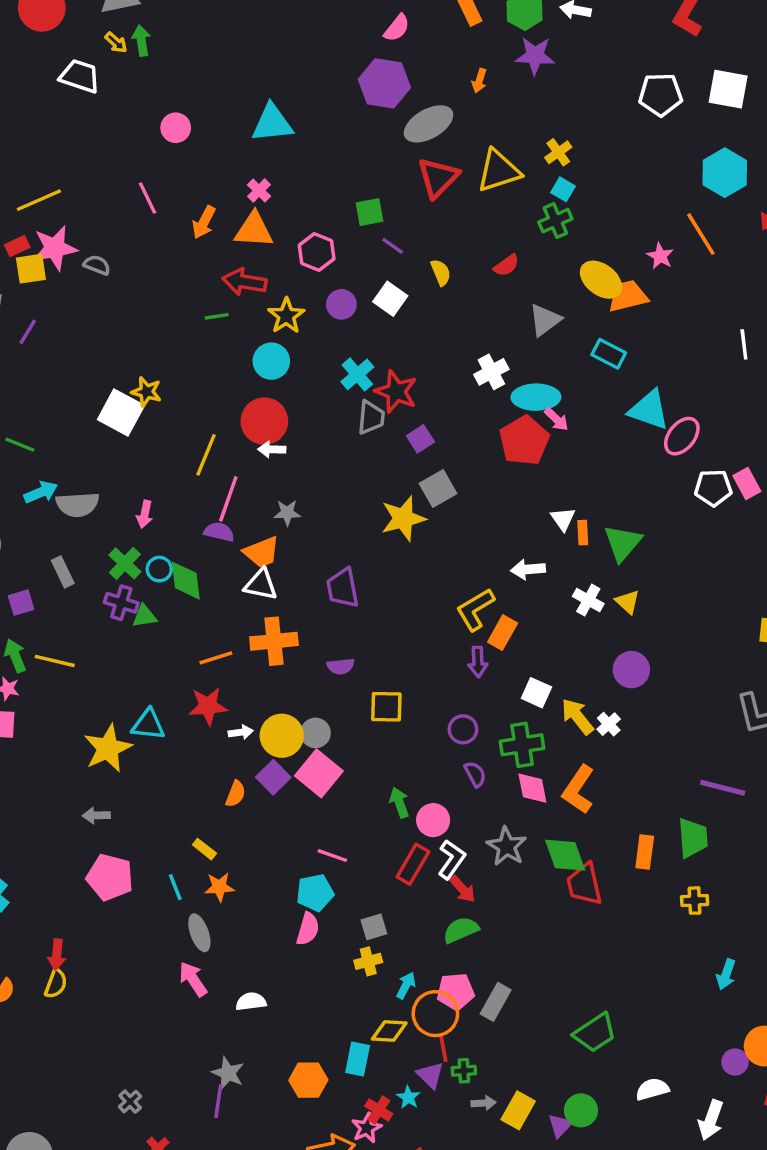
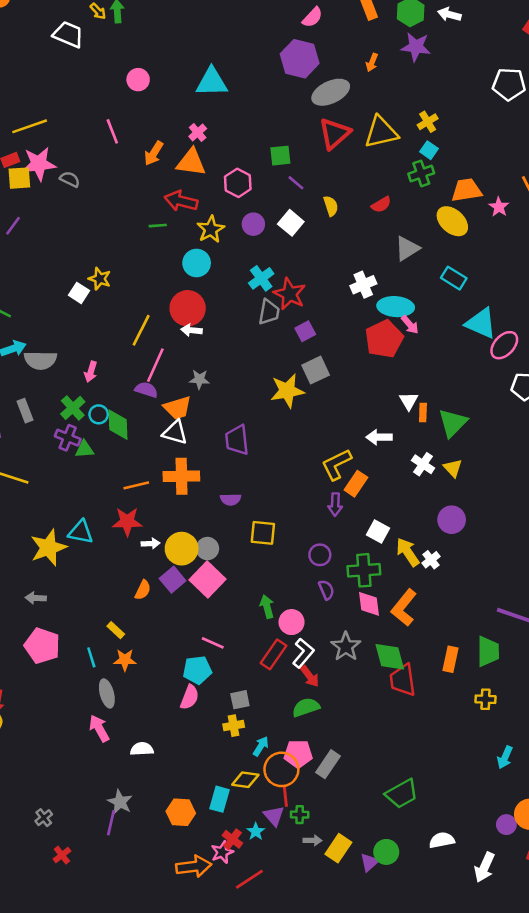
orange trapezoid: (628, 296) -> (467, 190), moved
white square: (121, 413) -> (79, 293), size x0.6

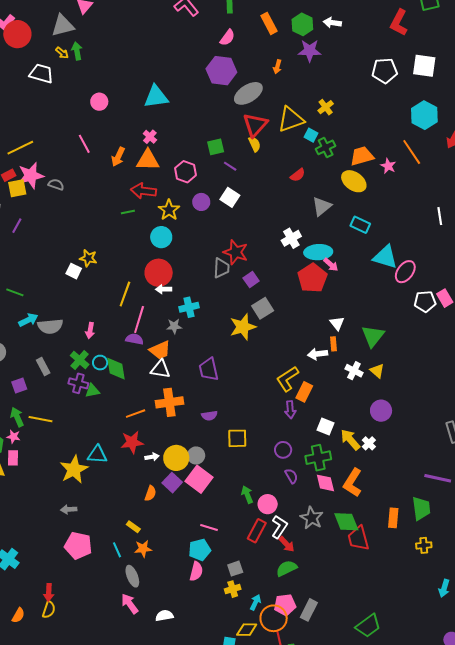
cyan square: (429, 150) -> (311, 135), moved
yellow semicircle: (331, 206) -> (255, 144), moved
cyan cross: (261, 278) -> (189, 307), moved, turned 30
orange rectangle: (423, 413) -> (334, 344), moved

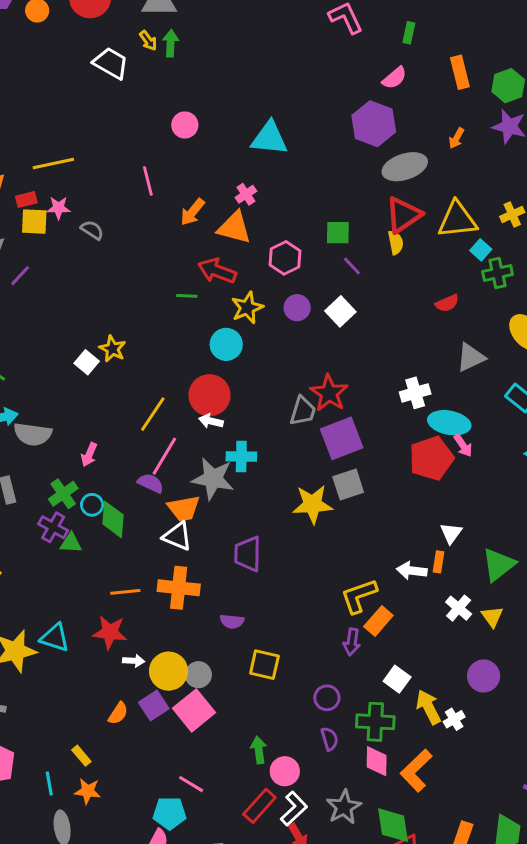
pink star: (31, 176) -> (59, 208), size x0.6
purple square: (251, 279) -> (342, 438), size x1.8
gray star: (174, 326) -> (213, 479), size x1.8

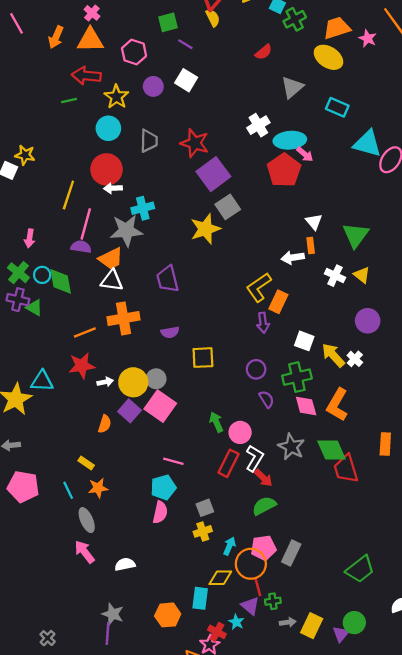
gray trapezoid: (303, 411) -> (149, 141), moved
green triangle: (71, 543) -> (34, 308), turned 42

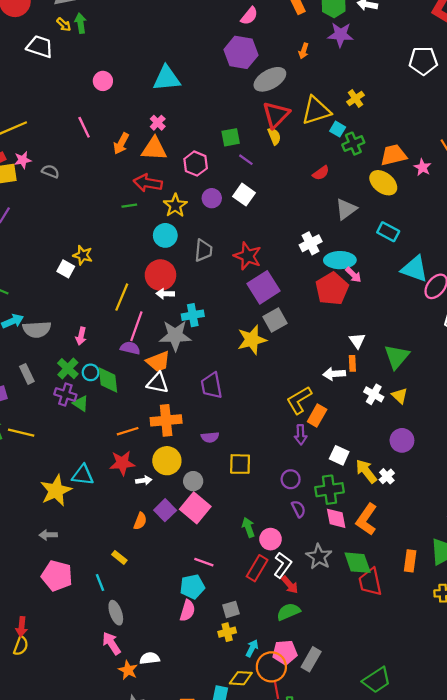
yellow circle: (133, 382) -> (167, 461), moved
orange star: (98, 488) -> (128, 670), moved, turned 30

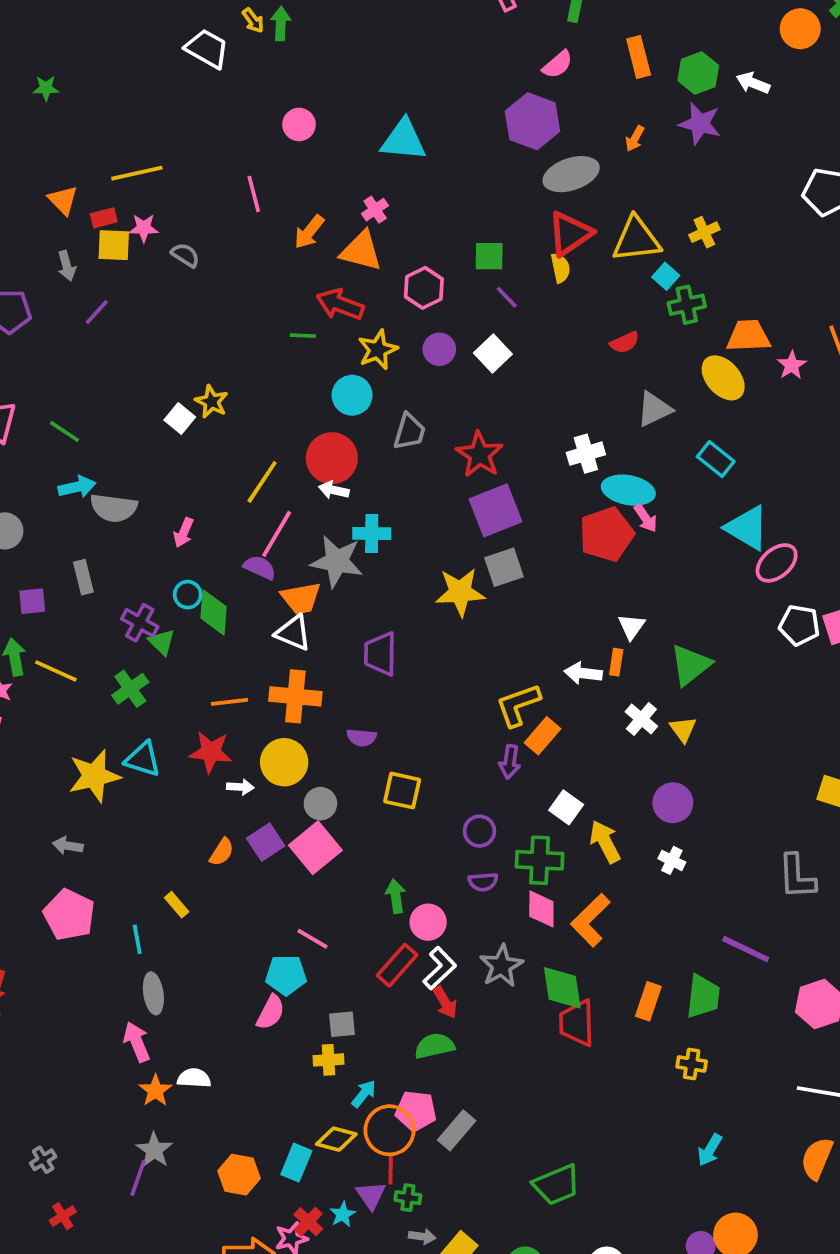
green cross: (68, 369) -> (130, 689), moved
white cross: (387, 476) -> (672, 860), moved, turned -32
purple semicircle: (298, 509) -> (483, 882), turned 102

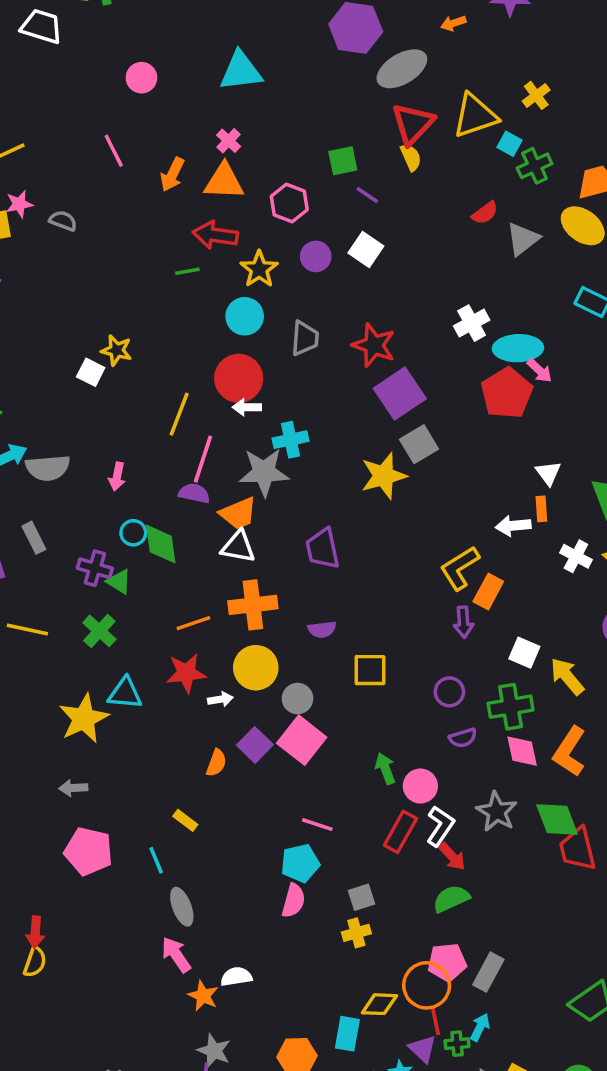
orange arrow: (635, 139) -> (453, 23), turned 55
gray triangle: (654, 409) -> (523, 239), moved
cyan arrow: (364, 1094) -> (480, 1027), moved

